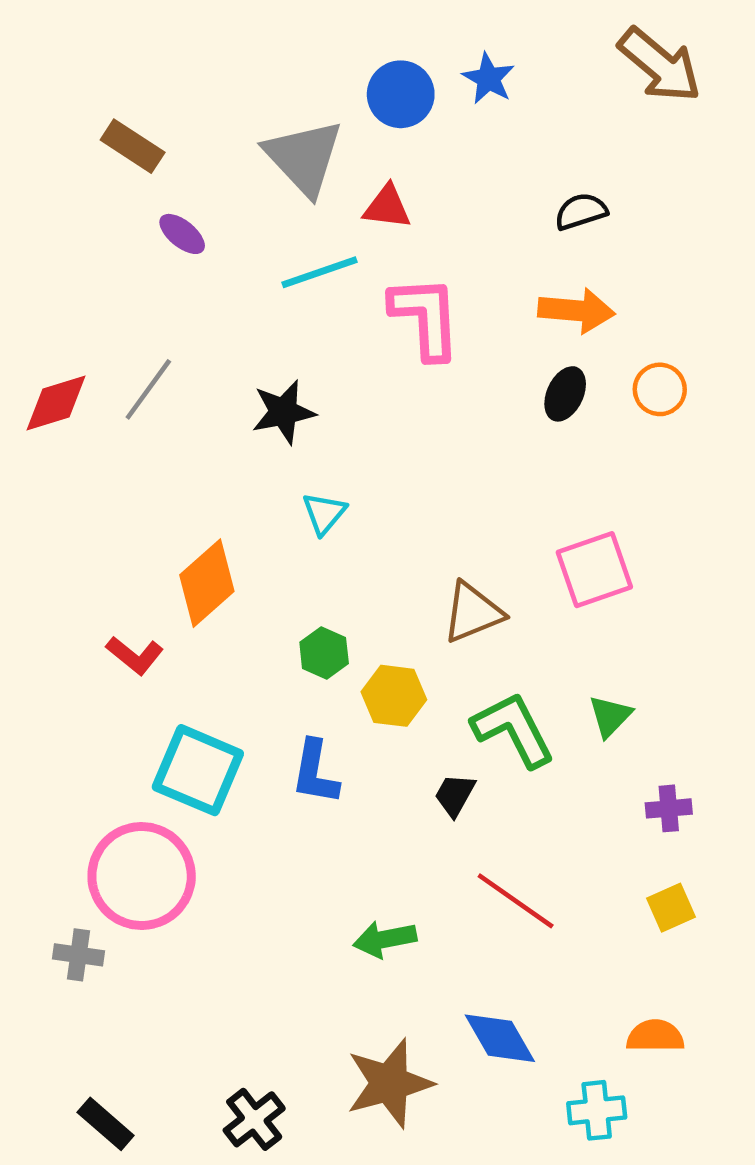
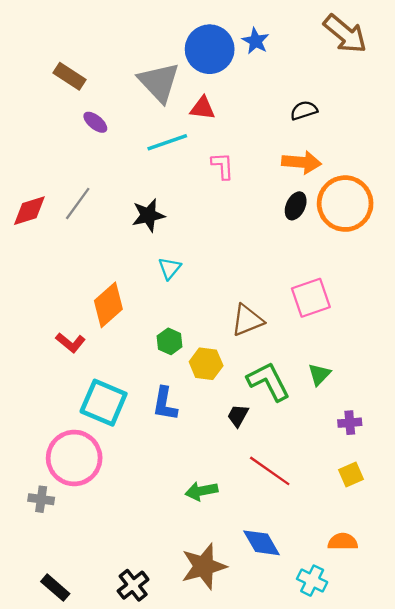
blue circle: (401, 94) -> (210, 49), size x1.4
pink L-shape: (425, 317) -> (223, 166), size x0.6
orange circle: (660, 389) -> (345, 204), size x2.0
cyan cross: (597, 1110) -> (312, 581), turned 32

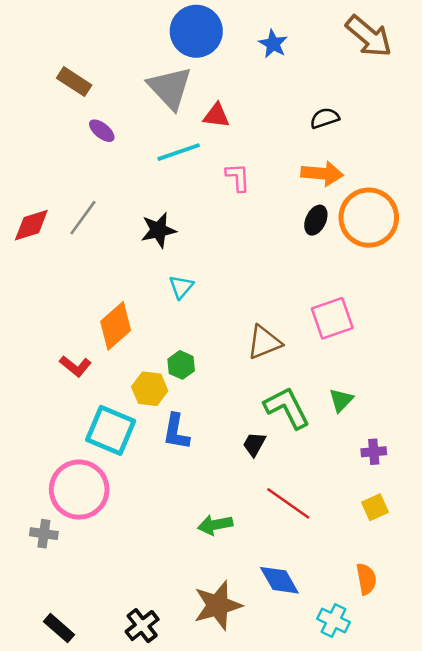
blue circle: (210, 49) -> (196, 31), moved
yellow hexagon: (206, 364) -> (150, 389), moved
orange semicircle: (343, 542) -> (366, 579), turned 80

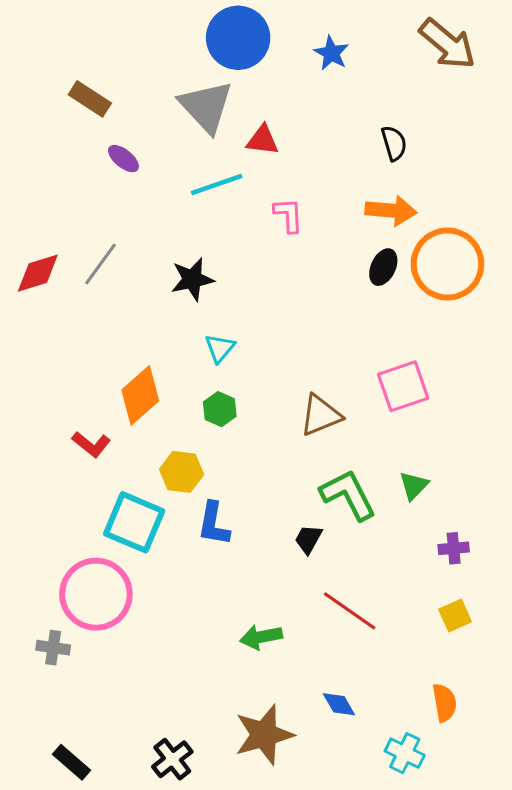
black semicircle: (325, 118) -> (394, 143), turned 92
green hexagon: (181, 365) -> (220, 409), moved
blue diamond: (279, 580) -> (339, 704), size x0.7

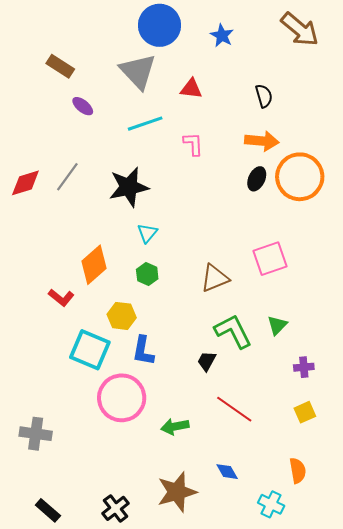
red triangle: (263, 140) -> (191, 89), moved
black star: (192, 279) -> (129, 187), size x1.4
pink circle: (96, 594) -> (122, 398), moved
gray cross: (53, 648) -> (36, 434), size x1.4

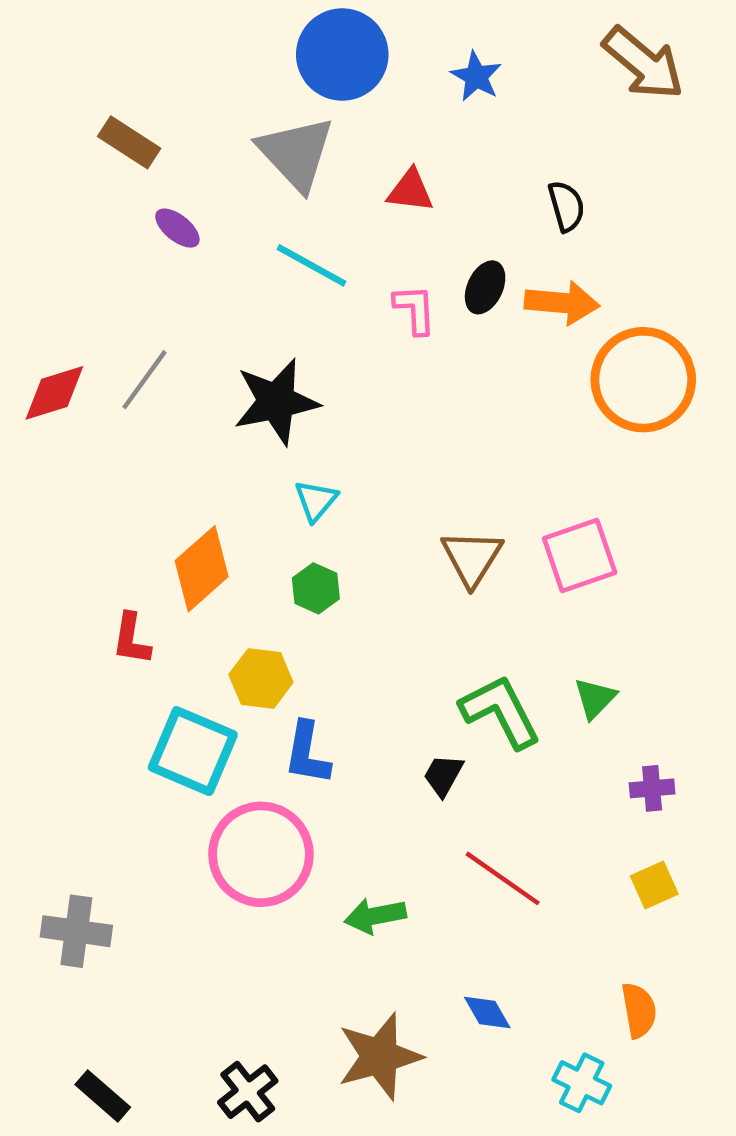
cyan line: (145, 124) -> (311, 265), turned 48
black ellipse: (257, 179) -> (485, 287), moved
brown triangle: (215, 278) -> (472, 558), moved, turned -36
red L-shape: (61, 298) -> (131, 639), turned 60

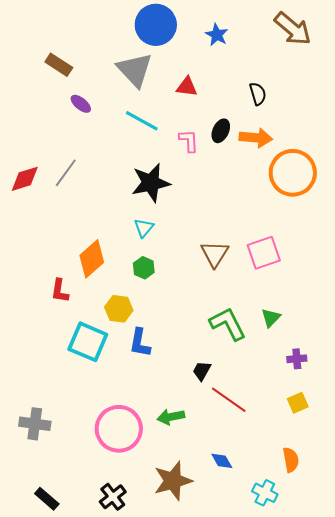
black star: (276, 402) -> (151, 183), moved
black trapezoid: (443, 775) -> (202, 371), moved
pink circle: (261, 854) -> (119, 429), moved

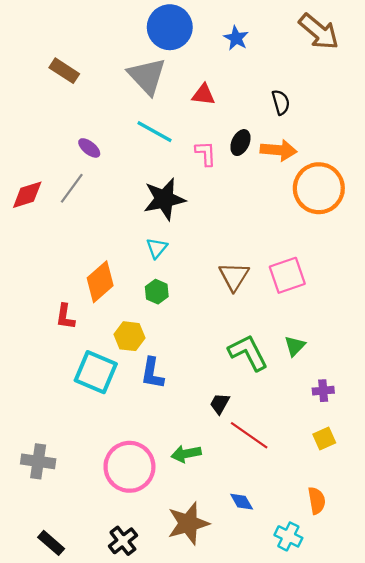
purple ellipse: (81, 104) -> (89, 148), moved

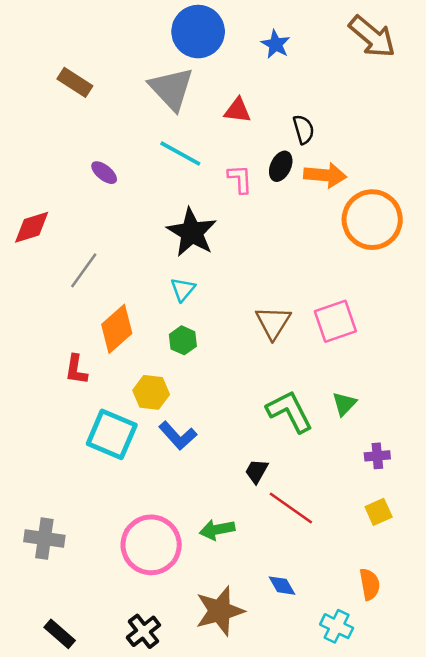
black semicircle: (281, 102) -> (304, 129), moved
gray line: (72, 188) -> (84, 270), moved
black star: (164, 199) -> (192, 232), turned -30
blue L-shape: (152, 373) -> (178, 436), turned -52

